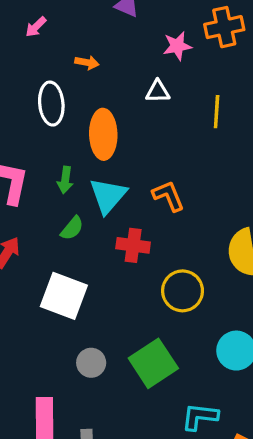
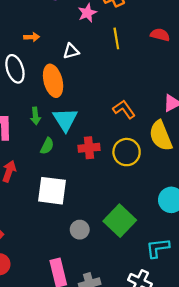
white triangle: (158, 91) -> (71, 51), moved
yellow line: (217, 112) -> (116, 38), moved
orange L-shape: (168, 196) -> (124, 109), moved
yellow circle: (183, 291) -> (127, 152), moved

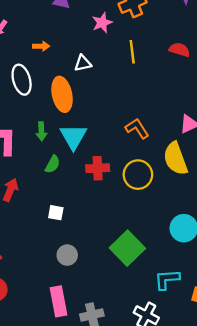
white square: (52, 191) -> (56, 213), size x0.5
gray circle: (80, 230) -> (67, 255), moved

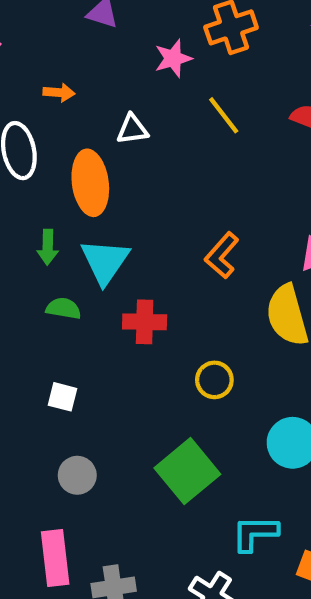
yellow line: (132, 52) -> (224, 115), turned -35
orange L-shape: (137, 128) -> (222, 255), turned -110
green semicircle: (53, 164) -> (63, 308), turned -114
yellow circle: (138, 175) -> (214, 380), moved, size x0.7

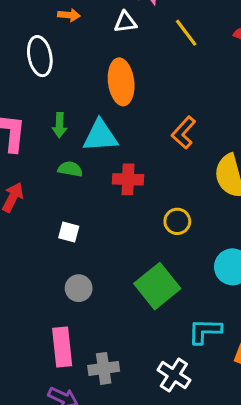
white triangle: (132, 129) -> (125, 22), moved
orange ellipse: (90, 183) -> (121, 82), moved
cyan triangle: (105, 261) -> (100, 136), turned 51

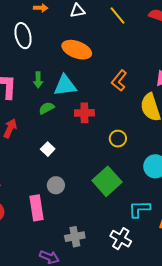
orange ellipse: (121, 82) -> (77, 50), turned -60
green semicircle: (70, 169) -> (47, 108), turned -35
white square: (69, 232) -> (48, 149), turned 32
pink rectangle: (62, 347) -> (36, 208), moved

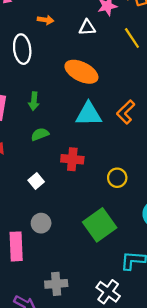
cyan triangle: (65, 85) -> (89, 114), moved
red cross: (84, 113) -> (72, 159), moved

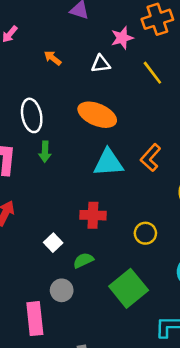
orange arrow: (46, 20) -> (53, 58), turned -147
white ellipse: (22, 49) -> (32, 115), moved
green semicircle: (40, 134) -> (83, 260), moved

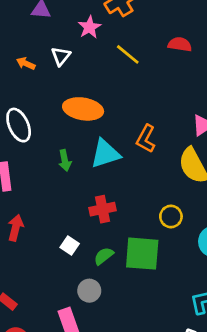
white triangle: (101, 64) -> (61, 56), moved, turned -30
green arrow: (45, 152) -> (65, 160), moved
yellow circle: (145, 233) -> (171, 217), moved
green square: (129, 288) -> (142, 254), moved, turned -33

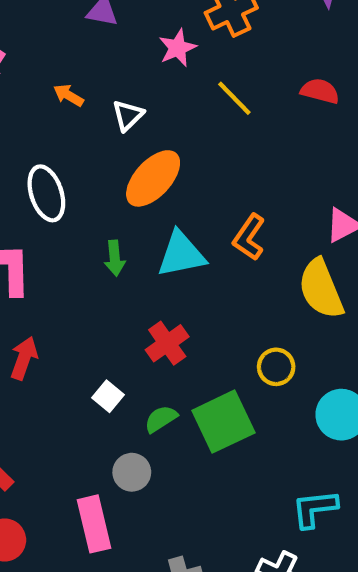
white triangle: (61, 56) -> (128, 115), moved
orange ellipse: (83, 109) -> (153, 178), turned -63
red cross: (103, 209) -> (167, 343), turned -30
green square: (142, 254) -> (223, 422), turned -36

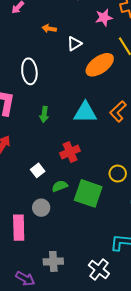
orange arrow: (69, 95) -> (49, 29), turned -32
orange ellipse: (153, 178) -> (100, 65), moved
green arrow: (115, 258) -> (44, 114), moved
green square: (223, 422) -> (88, 193), turned 32

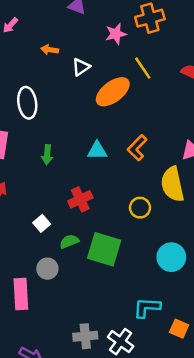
cyan triangle: (85, 113) -> (97, 151), size x0.7
yellow circle: (118, 174) -> (140, 208), moved
gray cross: (53, 261) -> (85, 336), moved

